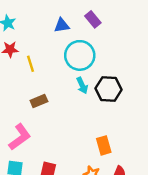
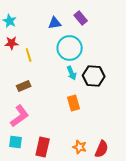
brown rectangle: (39, 101) -> (24, 86), moved
orange rectangle: (104, 145) -> (74, 103), moved

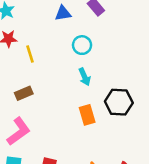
cyan circle: (70, 48) -> (82, 45), size x0.6
black hexagon: (94, 76) -> (119, 102), moved

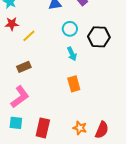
yellow line: (30, 54) -> (29, 36), turned 64
black hexagon: (119, 102) -> (99, 37), moved

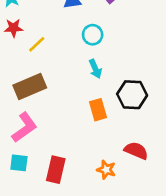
black hexagon: (99, 37) -> (132, 95), moved
brown rectangle: (24, 67) -> (30, 87), size x1.6
red semicircle: (102, 130) -> (136, 151), moved, turned -90

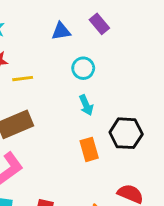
yellow line: (37, 44) -> (23, 79), turned 36

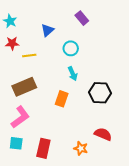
blue triangle: (61, 31) -> (47, 30), moved, turned -32
orange rectangle: (89, 149) -> (62, 99), moved, turned 35

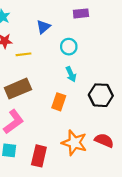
purple rectangle: (82, 18) -> (81, 13), turned -56
orange star: (81, 148) -> (74, 143), moved, size x1.6

